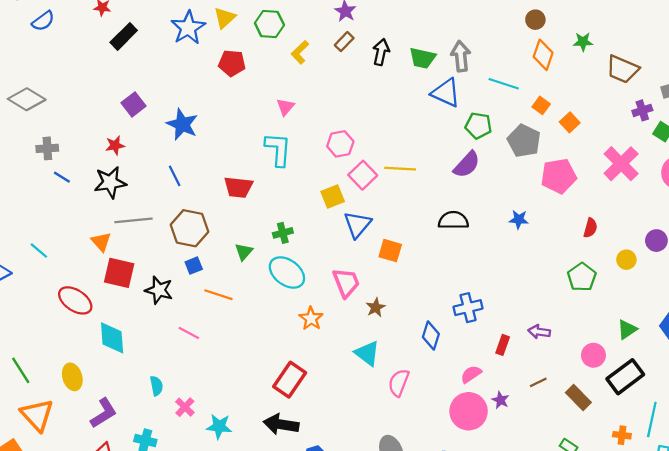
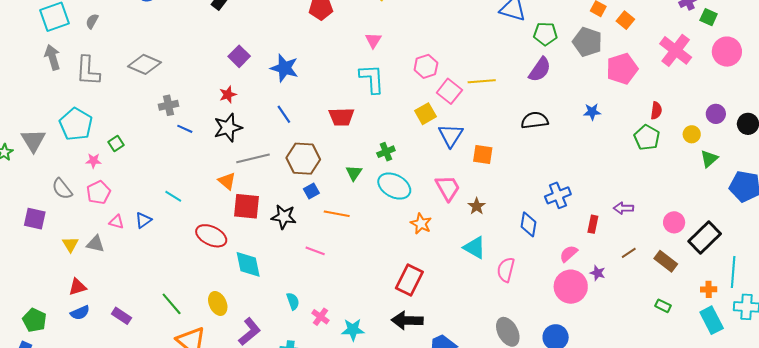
green pentagon: (582, 277) -> (647, 138), moved
green triangle: (627, 329) -> (709, 159), moved

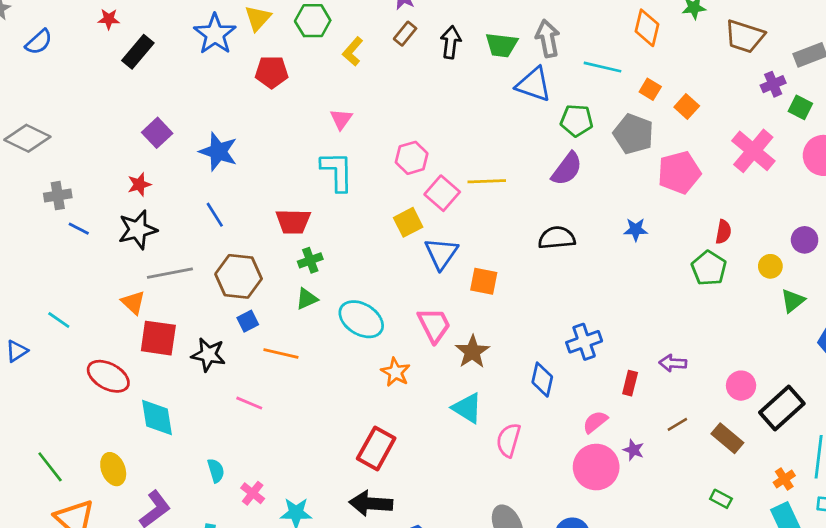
green cross: (386, 152) -> (310, 260), moved
green triangle: (354, 173) -> (307, 299), turned 30
brown star: (477, 206) -> (472, 352), size x1.4
orange cross: (709, 289) -> (784, 479), turned -35

